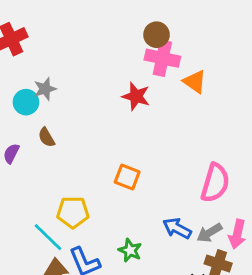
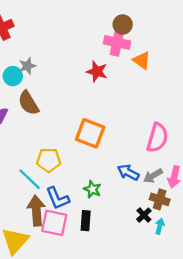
brown circle: (157, 35) -> (123, 24), moved
brown semicircle: (46, 137) -> (28, 103), size x1.6
orange square: (127, 177) -> (90, 133), size x1.5

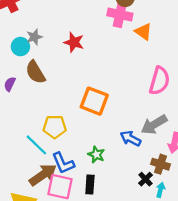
red star: (97, 72) -> (74, 42), moved
pink semicircle: (157, 138) -> (159, 81), moved
gray arrow: (153, 176) -> (154, 125), moved, size x1.4
brown arrow: (36, 211) -> (43, 175), turned 60

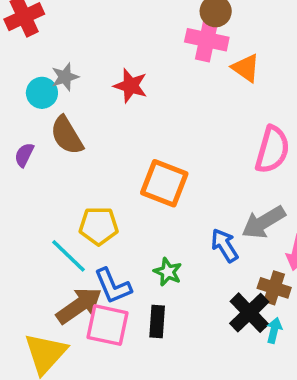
blue arrow: (131, 139) -> (225, 245), turned 30
black cross: (146, 179) -> (249, 313), size x1.6

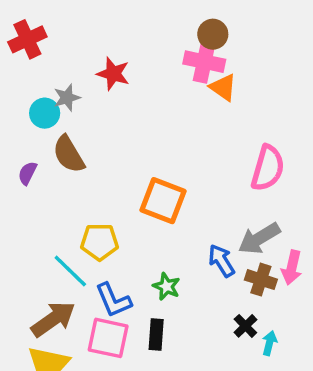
orange triangle: (246, 68) -> (223, 87), moved
red star: (131, 86) -> (113, 74), moved
brown cross: (274, 288) -> (261, 280), moved
brown arrow: (79, 306) -> (53, 319), moved
black cross: (249, 313) -> (245, 326), size x0.6

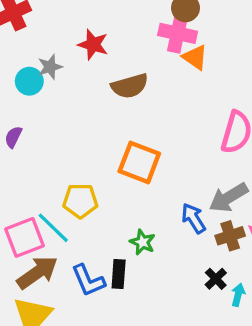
brown semicircle: (69, 154) -> (130, 86), moved, turned -75
brown cross: (261, 280) -> (230, 236), turned -36
blue L-shape: (113, 300) -> (88, 280), moved
black rectangle: (156, 335) -> (119, 274), moved
pink square: (108, 338) -> (25, 237), moved, turned -33

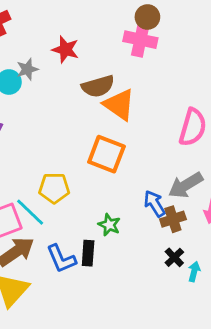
orange triangle: (195, 57) -> (119, 105), moved, size x1.4
brown cross: (230, 236) -> (173, 219), moved

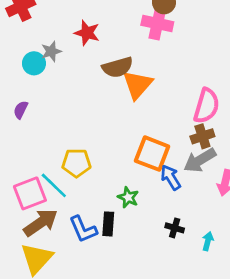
orange triangle: (119, 105) -> (137, 85), turned 36
orange square: (106, 154) -> (152, 154), moved
brown cross: (173, 219) -> (202, 136), moved
black cross: (174, 257) -> (175, 228), moved, turned -30

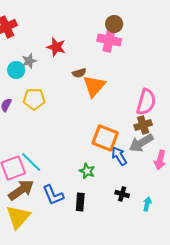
brown semicircle: (118, 67) -> (79, 73), size x0.6
yellow pentagon: (76, 163) -> (34, 99), moved
black rectangle: (108, 224) -> (80, 202), moved

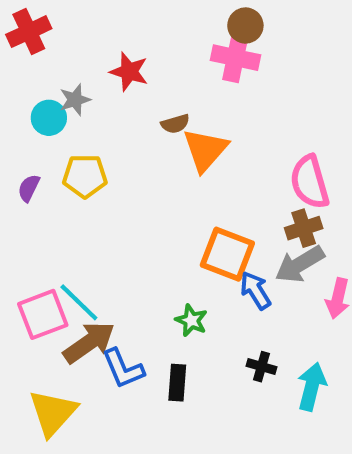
pink semicircle: (146, 102) -> (310, 182), turned 148
brown arrow: (21, 190) -> (89, 343), moved
cyan arrow: (147, 204) -> (312, 387), size x1.6

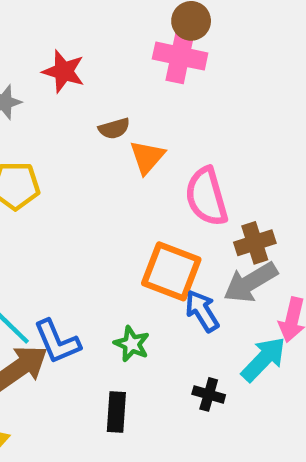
orange triangle: (205, 150) -> (147, 157), size x0.7
pink semicircle: (310, 182) -> (206, 197), moved
blue L-shape: (123, 369) -> (57, 342), moved
cyan arrow: (312, 387) -> (264, 359), moved, turned 30

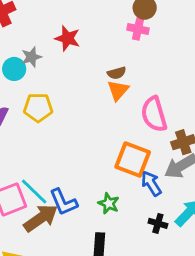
pink cross: (180, 56) -> (138, 29), size x0.7
brown semicircle: (114, 129) -> (117, 73), moved
black cross: (209, 394) -> (158, 223), moved

